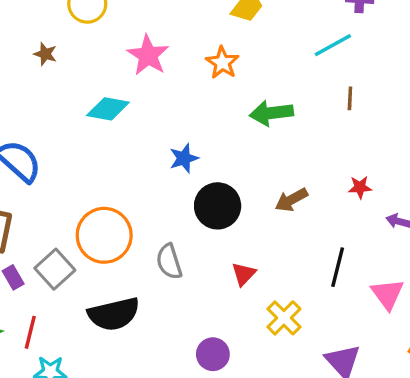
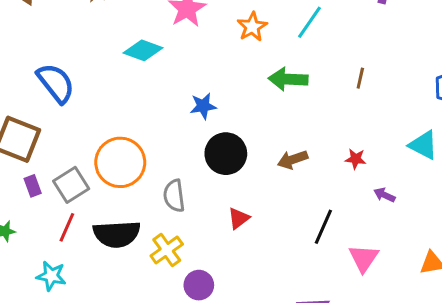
cyan line: (333, 45) -> (310, 22), moved, turned -36
yellow cross: (284, 318) -> (167, 250), moved
red line: (30, 332) -> (67, 227), moved

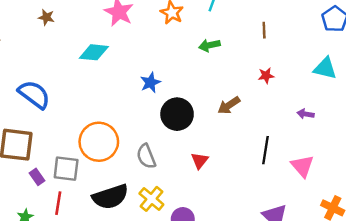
green arrow: (288, 79) -> (209, 45), size x0.7
red star: (356, 159) -> (266, 76), moved
gray square: (71, 185) -> (66, 169), turned -36
red line: (67, 227) -> (58, 203), moved

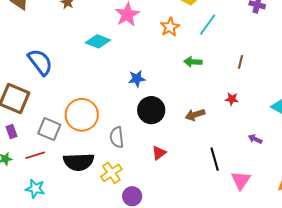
black line: (266, 150) -> (215, 159), turned -40
purple rectangle: (37, 177) -> (11, 131), moved
red line: (58, 203) -> (35, 155), turned 48

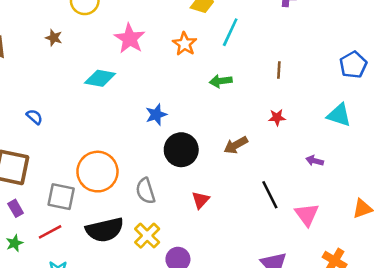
blue semicircle: (40, 62) -> (34, 117), size x0.5

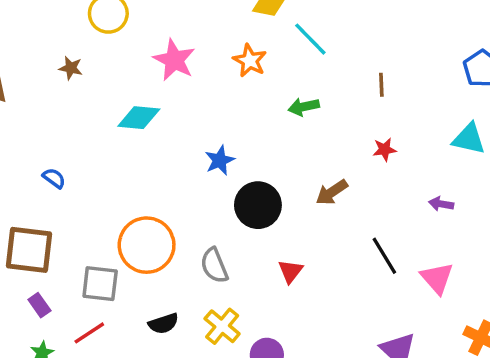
cyan line: (230, 32) -> (310, 39), turned -64
black semicircle: (105, 230) -> (163, 323), size x0.6

